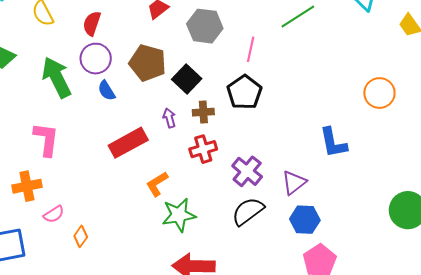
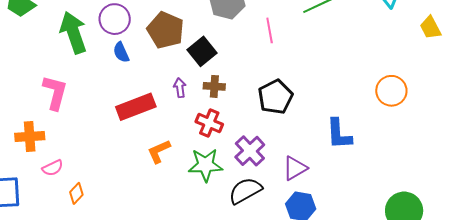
pink line: (251, 49) -> (270, 30), turned -30
black pentagon: (244, 92) -> (275, 97), moved
red cross: (203, 149) -> (209, 123), turned 32
green star: (179, 215) -> (205, 165), moved

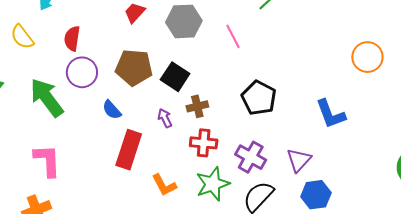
blue semicircle: (121, 52) -> (112, 110), moved
red rectangle: (136, 107) -> (129, 150), turned -33
orange L-shape: (159, 151) -> (164, 185), turned -76

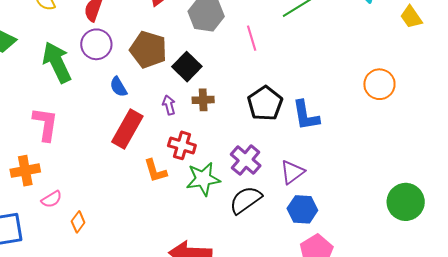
blue L-shape: (331, 114) -> (306, 115), moved
red cross: (204, 143) -> (182, 145), moved

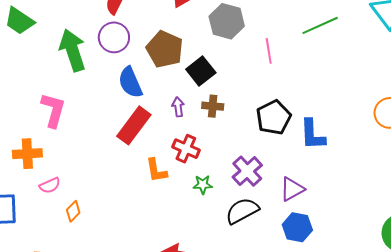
blue semicircle: (118, 87) -> (130, 82), size x1.5
green star: (203, 179) -> (203, 185), size x0.6

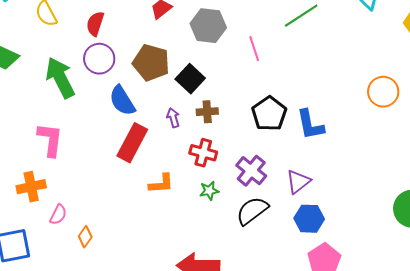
red cross: (186, 149) -> (203, 153), moved
orange L-shape: (156, 170) -> (161, 184), turned -76
pink semicircle: (50, 185) -> (58, 215), turned -30

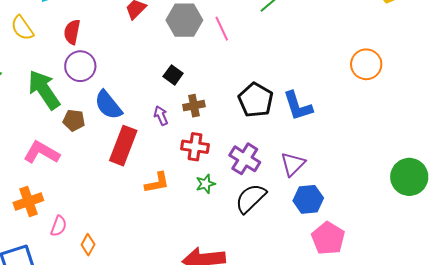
pink line: (254, 49) -> (222, 29), moved
brown pentagon: (151, 63) -> (74, 120), moved, size x0.6
black square: (190, 79) -> (173, 75), size x0.7
pink L-shape: (50, 140) -> (42, 153), turned -60

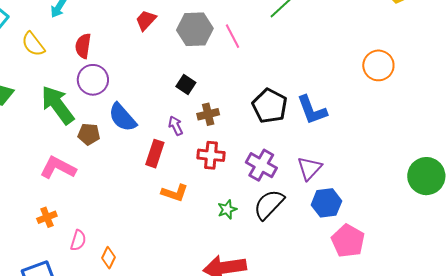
red rectangle: (123, 146) -> (155, 154), moved, size x0.7
orange L-shape: (157, 183) -> (175, 193), turned 32
green star: (206, 184) -> (227, 209), moved
orange cross: (28, 201) -> (47, 217), size x0.7

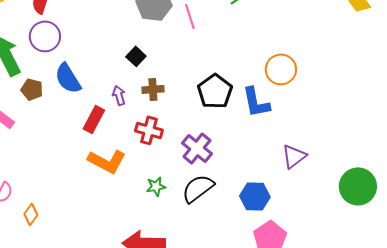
orange circle: (378, 65) -> (281, 69), moved
purple triangle: (309, 168) -> (294, 156), moved
orange L-shape: (175, 193) -> (107, 161), size x1.4

